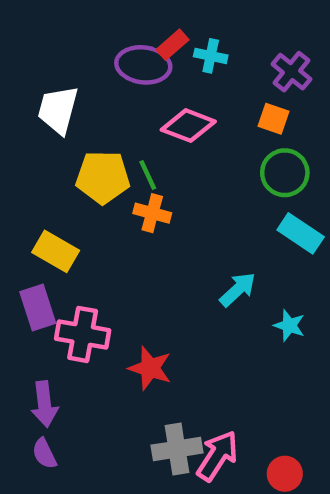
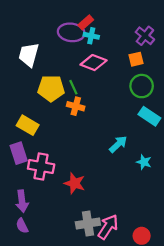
cyan cross: (211, 56) -> (91, 36), moved
orange square: (274, 119) -> (136, 59), turned -32

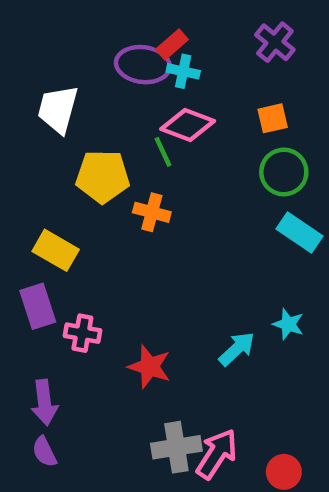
purple cross: (145, 36) -> (275, 42), moved
green line: (73, 87) -> (163, 152), moved
cyan arrow: (118, 144) -> (237, 349), moved
pink cross: (41, 167) -> (82, 333), size x0.7

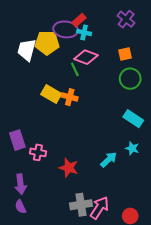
yellow pentagon: (103, 176) -> (47, 43), moved
cyan rectangle: (300, 232) -> (133, 119), moved
yellow rectangle: (56, 250) -> (51, 94), moved

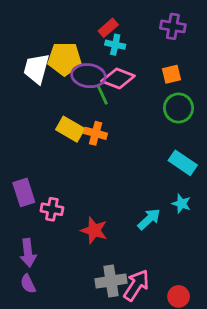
purple cross: (126, 19) -> (173, 26), turned -30
purple ellipse: (66, 29) -> (88, 76), moved

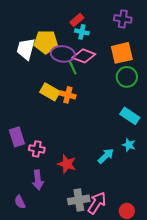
orange square: (171, 74) -> (122, 53), size x1.6
purple arrow: (28, 253) -> (38, 180), moved

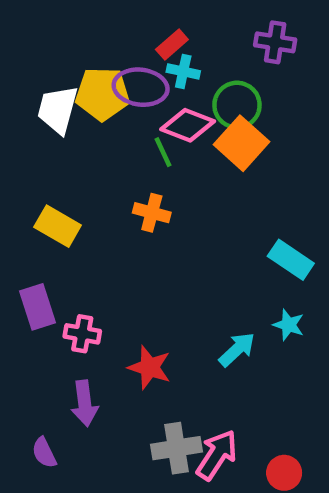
orange square: (122, 53) -> (241, 143), moved, turned -35
purple ellipse: (63, 54) -> (141, 87), moved
green circle: (127, 77) -> (237, 105), moved
yellow rectangle: (50, 92) -> (58, 226), moved

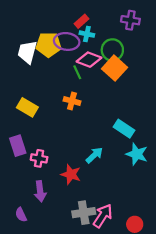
cyan rectangle: (291, 260) -> (124, 129), moved
cyan star: (289, 325) -> (137, 154), size x1.5
cyan arrow: (237, 349) -> (94, 155), moved

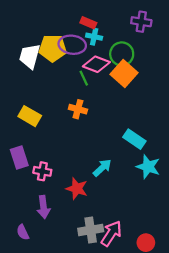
red rectangle: (82, 21) -> (88, 23), turned 64

